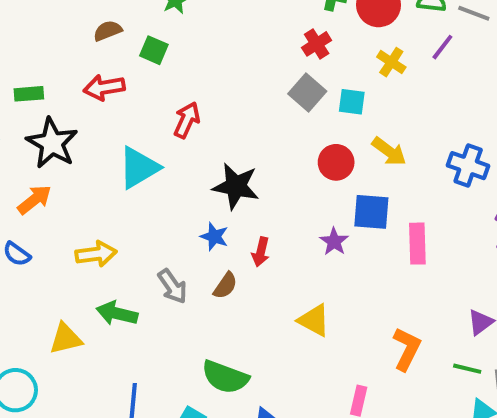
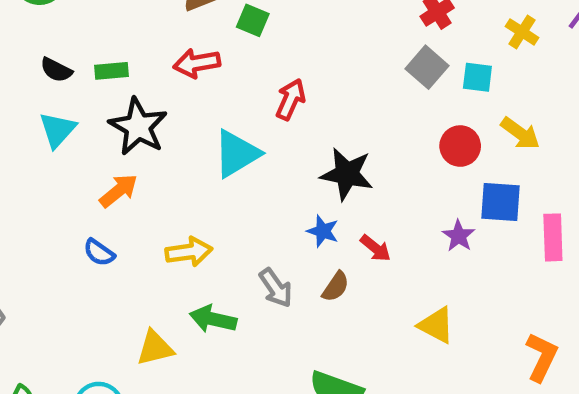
red arrow: (261, 252) -> (375, 248), turned -64

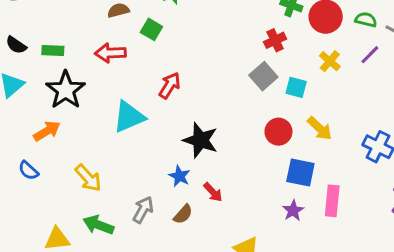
purple star: (459, 236) -> (293, 211), moved
yellow arrow: (189, 252) -> (88, 178), turned 48
gray arrow: (276, 288) -> (143, 210), turned -124

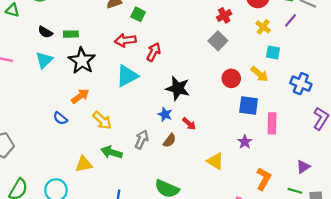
red arrow: (110, 53) -> (125, 40), moved
cyan square: (296, 87) -> (273, 52), moved
orange arrow: (47, 131) -> (80, 96), moved
purple star: (293, 211) -> (245, 142), moved

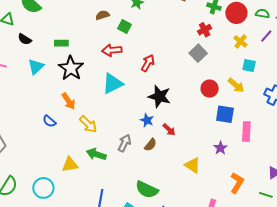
black semicircle: (45, 32) -> (25, 39), moved
red arrow: (154, 52) -> (148, 63), moved
orange arrow: (80, 96) -> (68, 101), turned 90

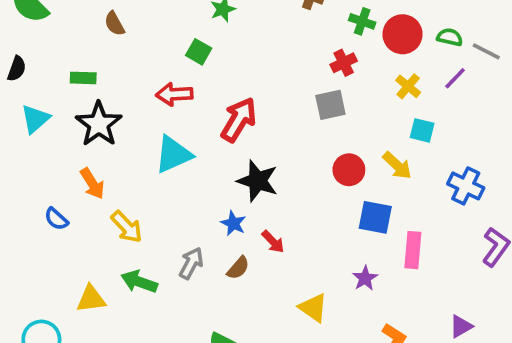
brown semicircle: (103, 15) -> (115, 24), moved, turned -104
black semicircle: (25, 39) -> (17, 69), turned -104
gray square: (198, 53) -> (330, 105), turned 30
red arrow: (148, 63) -> (239, 120), size x1.4

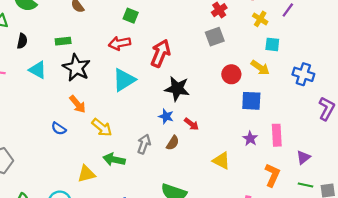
cyan triangle: (35, 119) -> (38, 70), turned -42
pink rectangle: (413, 250) -> (277, 135), moved
purple triangle: (461, 326) -> (303, 157), moved

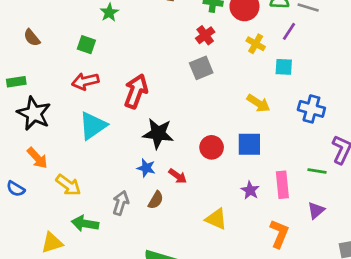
green square: (131, 16) -> (86, 45), moved
cyan square: (272, 44) -> (284, 67), moved
red circle: (231, 74) -> (212, 147), moved
green line: (306, 185) -> (317, 171), moved

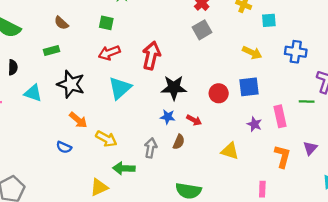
green rectangle: (16, 82) -> (51, 50), moved
purple triangle: (316, 210) -> (310, 148), moved

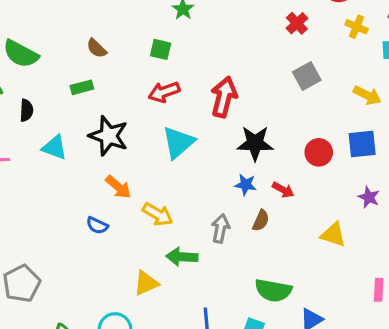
gray square: (202, 30) -> (307, 76), moved

